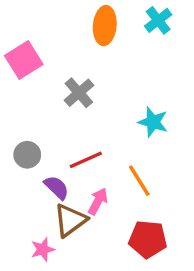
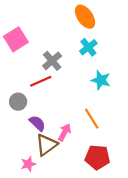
cyan cross: (158, 20) -> (88, 47), moved
orange ellipse: (105, 26) -> (85, 17), moved, turned -40
red line: (86, 160) -> (41, 81), moved

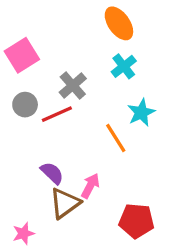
cyan star: (101, 80) -> (141, 113), turned 30
gray circle: (18, 102) -> (25, 105), moved
orange line: (92, 119) -> (116, 138), moved
pink star: (28, 164) -> (23, 233), moved

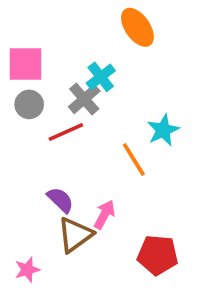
pink square: (22, 55) -> (25, 64), turned 32
cyan cross: (124, 66) -> (101, 77), moved
gray circle: (25, 105) -> (29, 104), moved

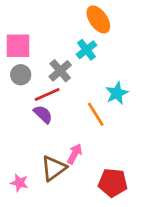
cyan cross: (101, 77) -> (87, 50), moved
purple semicircle: (60, 200) -> (43, 114), moved
pink star: (27, 270) -> (19, 183), moved, turned 30

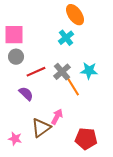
gray cross: (60, 71) -> (62, 72), moved
cyan star: (117, 93) -> (89, 71), turned 30
purple semicircle: (43, 114) -> (26, 94), moved

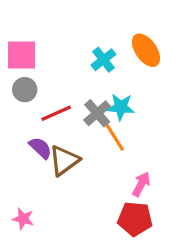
orange ellipse: (75, 15) -> (146, 50), moved
cyan star: (89, 71) -> (121, 107), moved
pink arrow: (57, 117) -> (141, 184), moved
brown triangle: (41, 128) -> (64, 160), moved

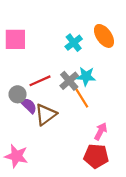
gray circle: (25, 90) -> (18, 94), moved
pink star: (23, 219) -> (16, 156), size x1.5

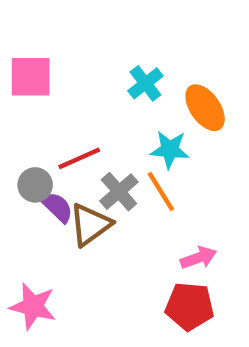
orange ellipse: (104, 36) -> (205, 108), moved
gray cross: (69, 81) -> (119, 192), moved
pink arrow: (101, 131) -> (198, 258), turned 42

